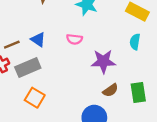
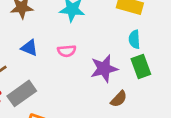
blue triangle: (38, 40) -> (29, 48), moved
green rectangle: (138, 92) -> (141, 66), moved

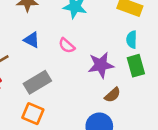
pink semicircle: (67, 51) -> (67, 46), turned 42
gray rectangle: (22, 93) -> (37, 82), moved

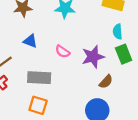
pink semicircle: (67, 46) -> (63, 52), moved
gray rectangle: (37, 82) -> (39, 78), turned 40

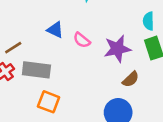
blue triangle: (30, 41) -> (55, 30), moved
gray rectangle: (39, 78) -> (36, 70), moved

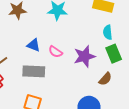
gray rectangle: (36, 70) -> (34, 71), moved
brown semicircle: (131, 79) -> (105, 79), moved

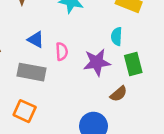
cyan semicircle: (108, 32) -> (117, 36), moved
pink semicircle: (55, 52) -> (62, 52), turned -136

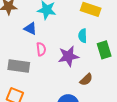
blue triangle: (36, 40) -> (30, 29), moved
green rectangle: (133, 64) -> (104, 50), moved

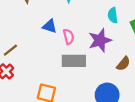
blue triangle: (30, 29) -> (50, 26), moved
gray rectangle: (19, 66) -> (74, 61), moved

